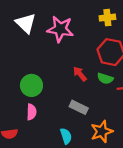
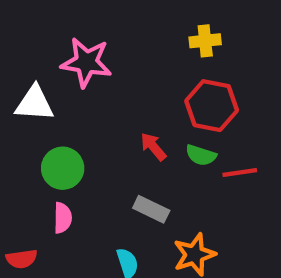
white triangle: (26, 23) -> (35, 103), moved, turned -40
pink star: (60, 29) -> (86, 62), moved

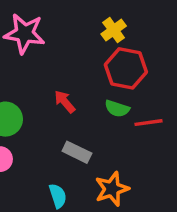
yellow cross: (205, 41) -> (114, 30), moved, turned -30
red arrow: (153, 147) -> (65, 102), moved

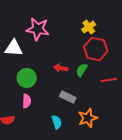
red arrow: (65, 102) -> (61, 68), turned -40
green semicircle: (117, 109) -> (82, 70), moved, turned 104

